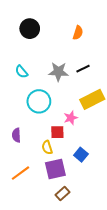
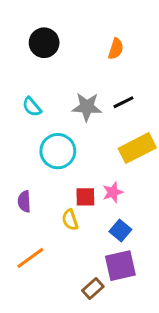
pink star: (71, 118) -> (113, 192), moved
purple square: (55, 169) -> (120, 266), moved

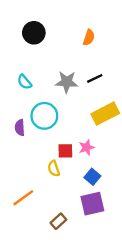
purple semicircle: (24, 201) -> (20, 128), moved
brown rectangle: (93, 288) -> (58, 221), moved

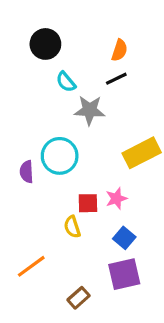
black line: (95, 78) -> (116, 79), moved
cyan semicircle: (24, 82) -> (66, 82), moved

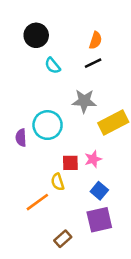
gray star: (90, 110) -> (84, 101), moved
orange line: (31, 266) -> (37, 202), moved

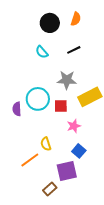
black circle: (36, 35) -> (50, 23), moved
orange semicircle: (96, 40) -> (76, 19), moved
red square: (70, 163) -> (61, 106), moved
purple square: (99, 220) -> (67, 171), moved

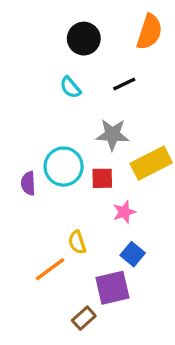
orange semicircle: (76, 19) -> (149, 32), moved, size x1.5

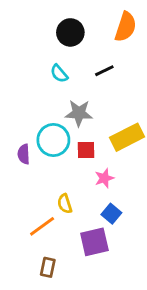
gray star: (112, 135) -> (79, 113), moved
brown rectangle: (84, 318) -> (48, 267), moved, turned -36

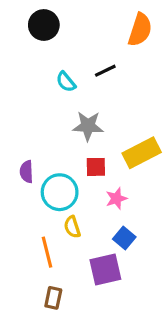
black circle: (70, 32) -> (44, 25), moved
black line: (104, 71) -> (105, 71), moved
cyan circle: (53, 140) -> (60, 192), moved
orange line: (42, 226) -> (47, 252), turned -68

